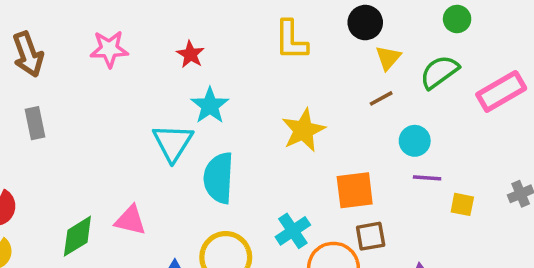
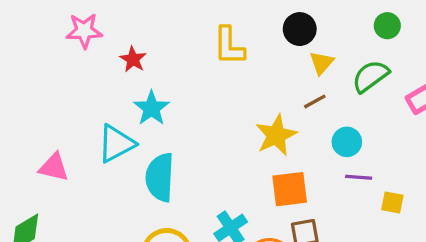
pink star: (109, 49) -> (84, 31), moved
yellow star: (303, 130) -> (276, 135), moved
cyan triangle: (173, 143) -> (116, 144), turned 30
pink triangle: (130, 220) -> (54, 167), moved

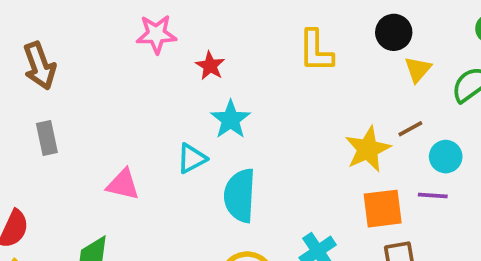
brown line: (315, 101) -> (410, 129), moved
cyan triangle: (116, 144) -> (192, 158), size x0.7
purple line: (359, 177) -> (433, 196), moved

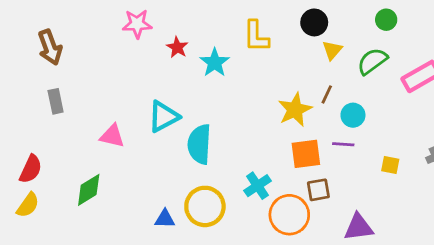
cyan star: (231, 120) -> (215, 63), moved
brown line: (410, 129) -> (327, 94), turned -36
cyan triangle: (192, 158) -> (163, 117), size x1.4

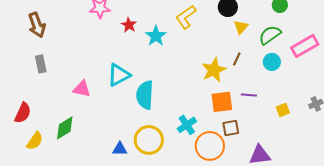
yellow L-shape: (256, 36) -> (186, 17), turned 55
cyan circle: (353, 115) -> (272, 62), moved
yellow square: (390, 165) -> (283, 110), turned -32
yellow semicircle: (28, 205) -> (35, 141), moved

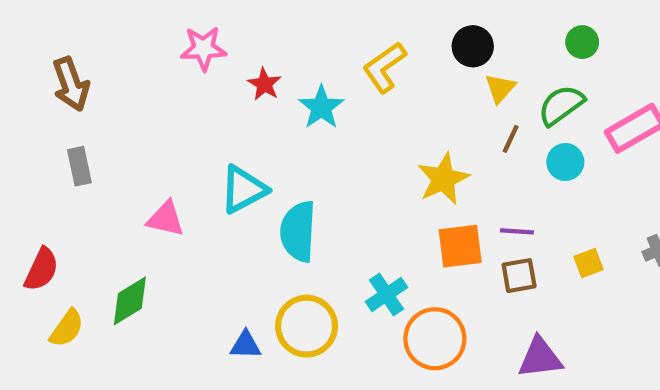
brown line: (237, 59) -> (511, 139), moved
brown square: (231, 128) -> (519, 276), moved

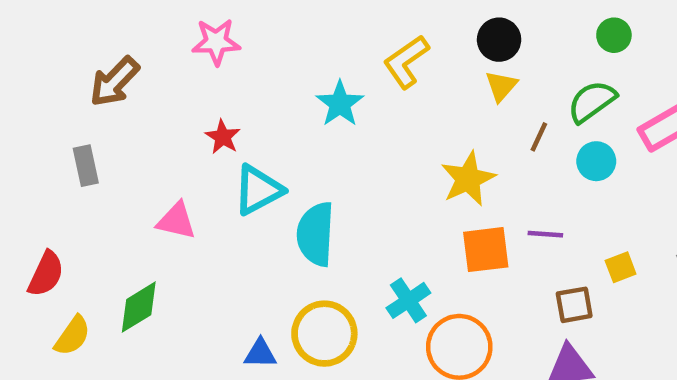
brown arrow: (71, 84) -> (114, 82), moved, turned 64
red star: (264, 84) -> (223, 137), moved
yellow triangle: (500, 88) -> (501, 86), moved
brown square: (519, 276) -> (574, 305), moved

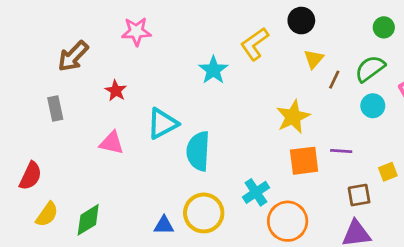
black circle: (499, 40) -> (301, 21), moved
red star: (223, 137) -> (116, 91), moved
brown line: (539, 137) -> (334, 80), moved
green diamond: (139, 307) -> (88, 220), moved

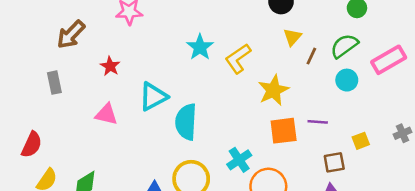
yellow L-shape: (255, 44) -> (238, 59), moved

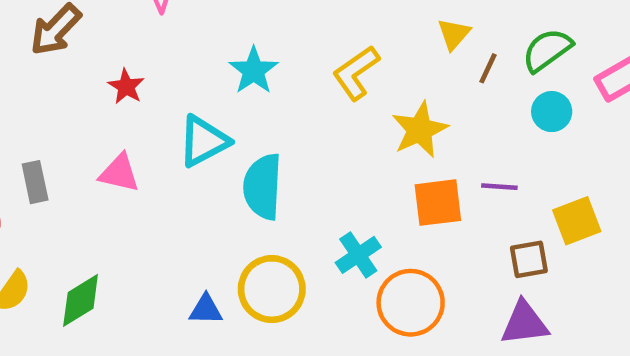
cyan star: (200, 47) -> (254, 71), moved
gray rectangle: (54, 83) -> (35, 182), moved
yellow square: (361, 141) -> (577, 221), size x1.5

